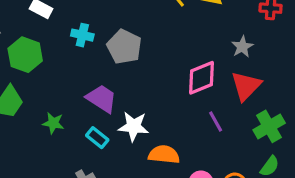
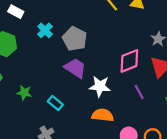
cyan cross: (82, 35) -> (45, 30), turned 32
purple trapezoid: (102, 99) -> (75, 68), moved
white star: (134, 126) -> (100, 86), moved

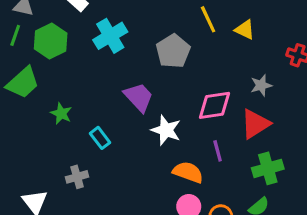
cyan cross: (45, 30) -> (110, 36), size x1.5
gray pentagon: (75, 39) -> (173, 51), moved
orange semicircle: (103, 115) -> (188, 172), moved

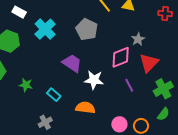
gray star: (261, 85) -> (138, 39), moved
orange semicircle: (188, 172) -> (85, 108), moved

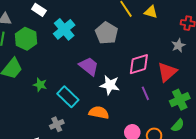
gray star: (138, 39) -> (178, 45), moved
cyan rectangle: (54, 95) -> (68, 97), size x1.5

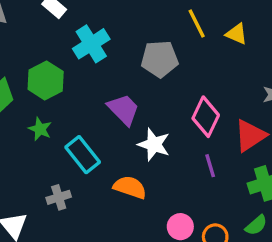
gray pentagon: (107, 33) -> (160, 59), turned 30
green hexagon: (26, 39) -> (46, 80), moved
pink diamond: (139, 64) -> (206, 117), turned -55

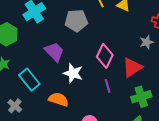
gray cross: (59, 197) -> (15, 106), turned -32

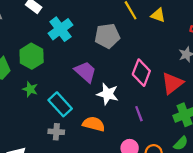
purple line: (108, 86) -> (139, 114), moved
gray cross: (15, 106) -> (56, 132), moved, turned -32

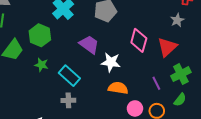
purple line: (139, 114) -> (156, 83), moved
orange semicircle: (94, 124) -> (118, 88), moved

